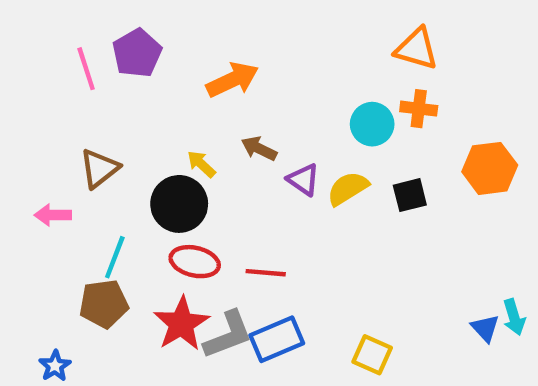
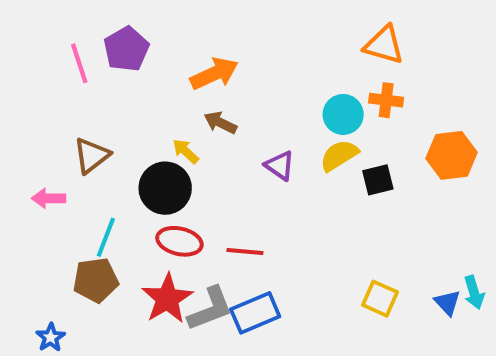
brown arrow: (259, 149) -> (220, 123), moved
yellow semicircle: (348, 188) -> (339, 155), moved
yellow square: (372, 355) -> (380, 299), moved

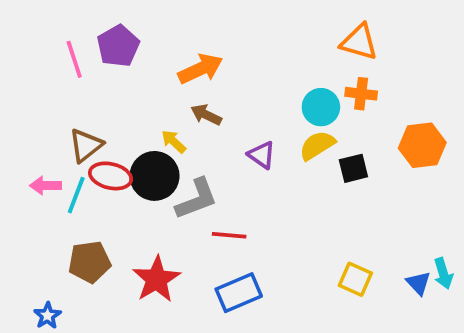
cyan line: (106, 237) -> (76, 195), moved
red ellipse: (179, 241) -> (111, 176), moved
gray L-shape: (210, 309) -> (197, 199), moved

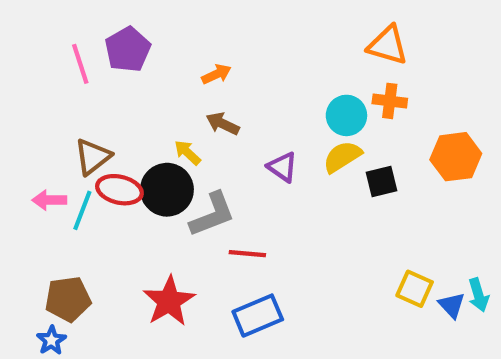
orange arrow: (200, 69) -> (216, 74), size x0.6
brown pentagon: (90, 262) -> (68, 299), moved
yellow square: (355, 279) -> (415, 289), moved

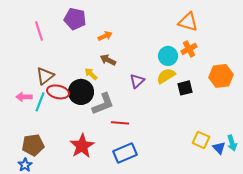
purple pentagon: (128, 49) -> (75, 19), moved, turned -30
orange cross: (390, 101) -> (189, 49), turned -35
purple triangle: (282, 167) -> (137, 81), turned 42

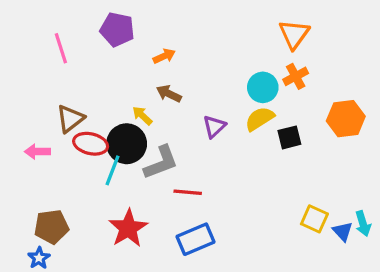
orange triangle: (188, 22) -> (294, 34), turned 50
cyan line: (40, 102) -> (113, 170), moved

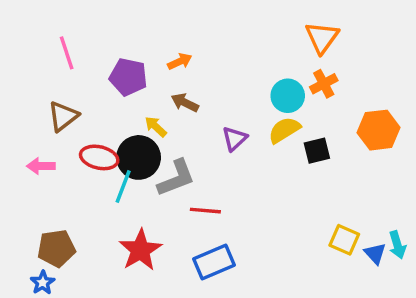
purple pentagon: (117, 29) -> (128, 77), moved
brown triangle: (70, 119) -> (63, 116), moved

